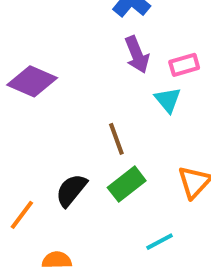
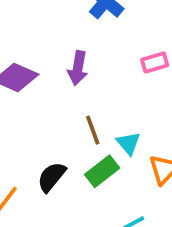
purple arrow: (137, 55) -> (78, 68), moved, turned 32
cyan triangle: (168, 100) -> (128, 143), moved

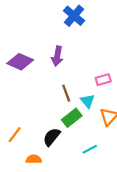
pink rectangle: (155, 63) -> (103, 80), moved
black semicircle: (52, 177) -> (52, 137), moved

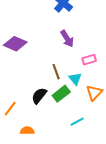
purple arrow: (57, 56) -> (67, 39), moved, turned -42
black semicircle: (52, 137) -> (39, 96), moved

